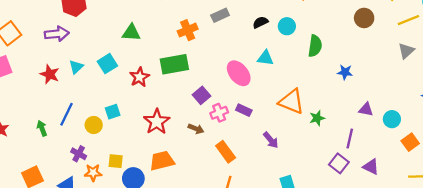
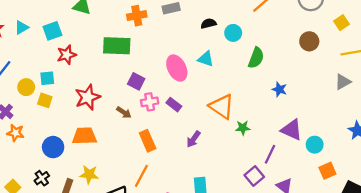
red star: (139, 77) -> (67, 55), moved
purple square: (201, 95) -> (136, 81), turned -35
purple triangle: (366, 109) -> (292, 130), size x1.5
purple arrow: (271, 140) -> (194, 139), turned 63
yellow square: (116, 161) -> (45, 100), moved

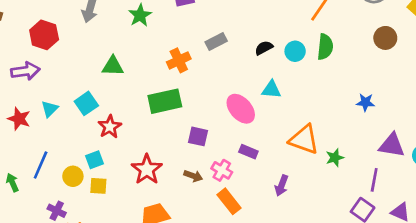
green semicircle: (256, 58) -> (325, 47), moved
pink cross: (150, 102) -> (222, 170), moved, turned -35

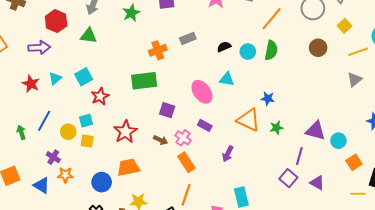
green triangle: (113, 66) -> (89, 36), moved
blue star: (365, 102) -> (268, 99), moved
green star: (335, 158) -> (276, 128), moved

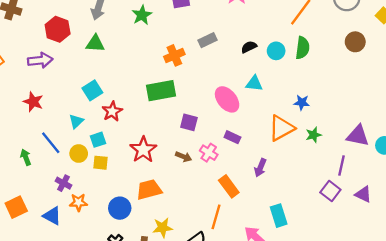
cyan triangle: (55, 78) -> (76, 121), moved
orange triangle: (248, 120) -> (281, 128), turned -50
blue line: (44, 121) -> (51, 143), turned -65
orange rectangle: (186, 162) -> (229, 186), moved

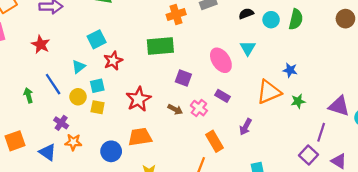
cyan triangle: (254, 84) -> (248, 48), turned 49

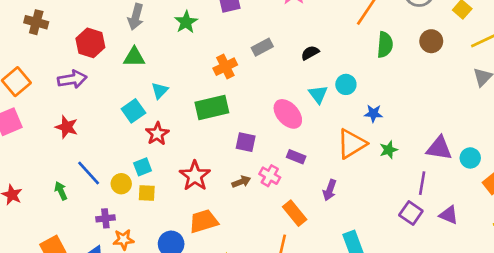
green semicircle: (296, 19) -> (385, 45), moved
cyan circle: (271, 20) -> (346, 84), moved
cyan triangle: (79, 67) -> (160, 91), moved
brown arrow: (175, 109) -> (241, 182), turned -40
purple cross: (61, 123) -> (105, 218), turned -32

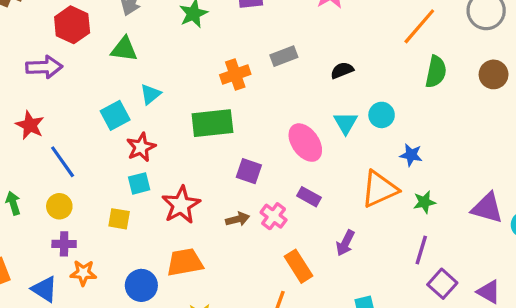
cyan square: (143, 167) -> (139, 183), moved
blue line: (89, 173) -> (63, 162), moved
purple line: (422, 183) -> (421, 250), moved
yellow circle: (121, 184) -> (59, 206), moved

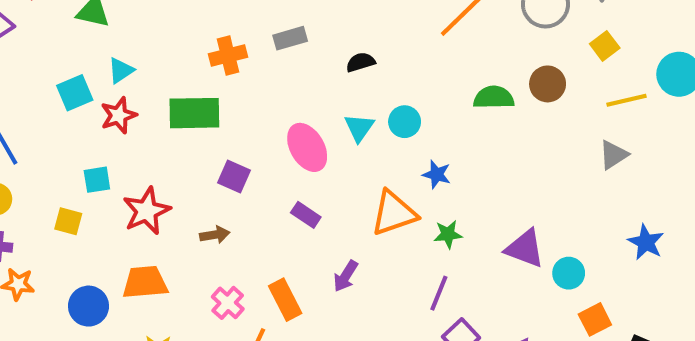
green semicircle: (436, 72) -> (494, 98), moved, turned -108
red star: (141, 147) -> (119, 115), moved
pink cross: (274, 216) -> (228, 303), moved

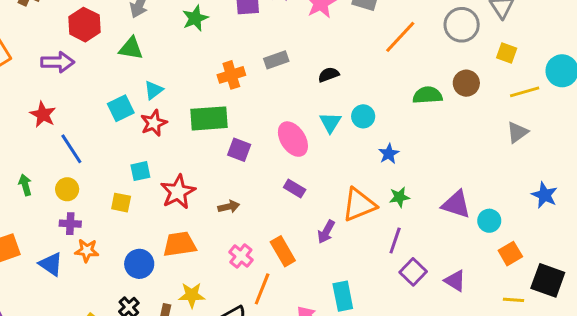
yellow square: (605, 46) -> (507, 53), turned -30
blue star: (437, 174) -> (389, 154), turned 30
purple square: (234, 176) -> (239, 150), moved
orange triangle: (394, 213) -> (359, 205), moved

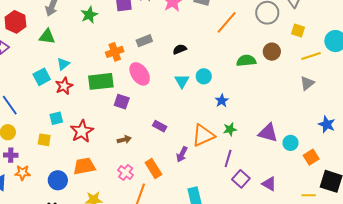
pink ellipse: (293, 139) -> (140, 74), moved
brown arrow: (229, 207) -> (124, 140), moved
orange square: (510, 254) -> (311, 157), moved

